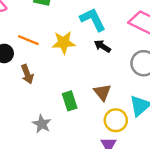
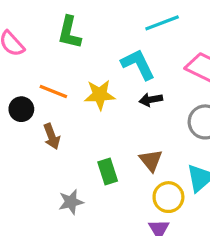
black arrow: (102, 46) -> (151, 100), turned -42
gray star: (42, 124) -> (71, 202), turned 30

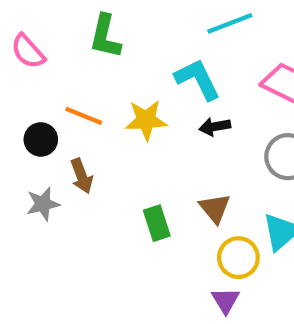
gray star: (71, 202) -> (43, 204), moved

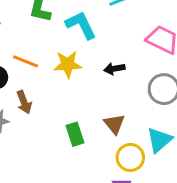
cyan L-shape: (198, 79) -> (81, 25), moved

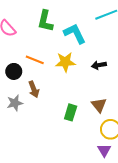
green rectangle: (75, 134) -> (71, 112), turned 35

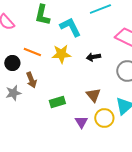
green rectangle: (71, 112) -> (57, 102), moved, turned 56
purple triangle: (104, 150) -> (81, 122), moved

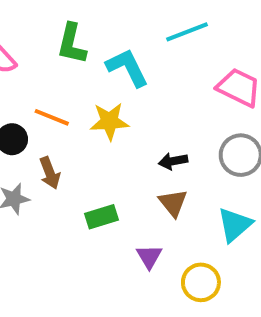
black arrow: (93, 57) -> (173, 161), moved
yellow circle: (104, 118) -> (201, 282), moved

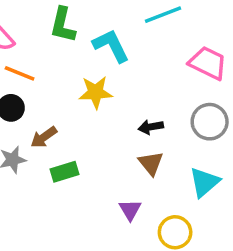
orange line: (52, 117) -> (20, 73), moved
brown arrow: (50, 173) -> (44, 137), turned 76
green rectangle: (101, 217) -> (64, 172), moved

